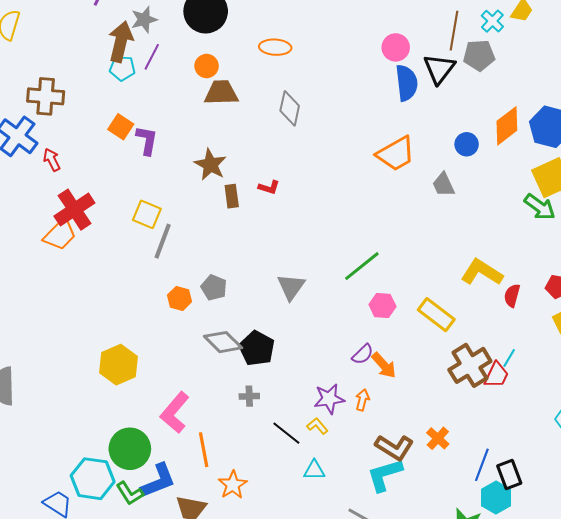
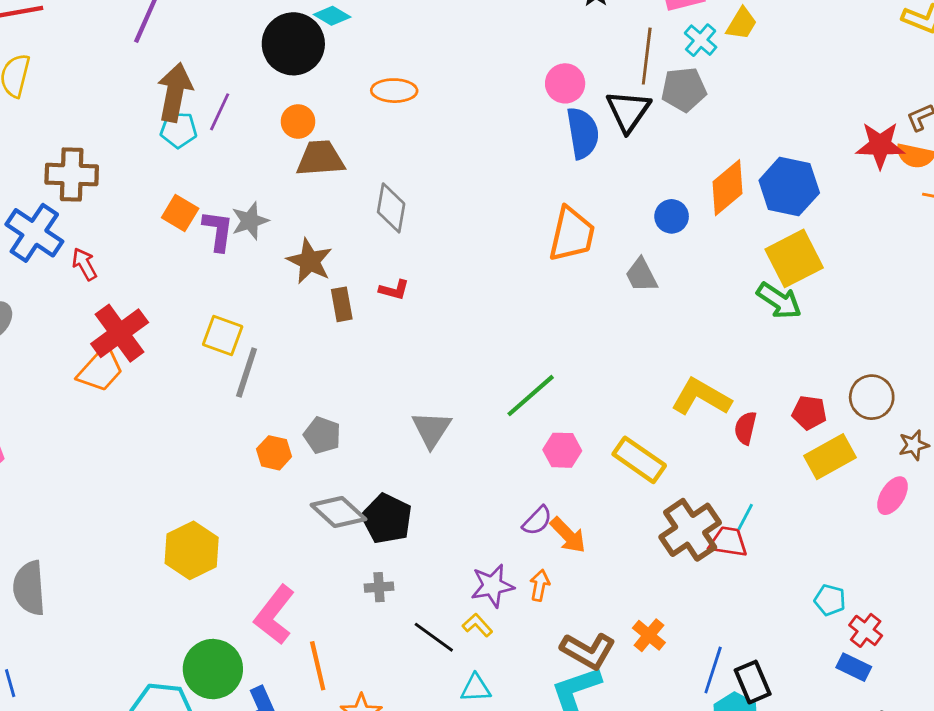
gray star: (144, 20) -> (250, 221), moved
gray diamond: (290, 108) -> (391, 208), moved
orange trapezoid: (396, 154) -> (572, 234), turned -45
red trapezoid: (496, 375) -> (728, 542), turned -104

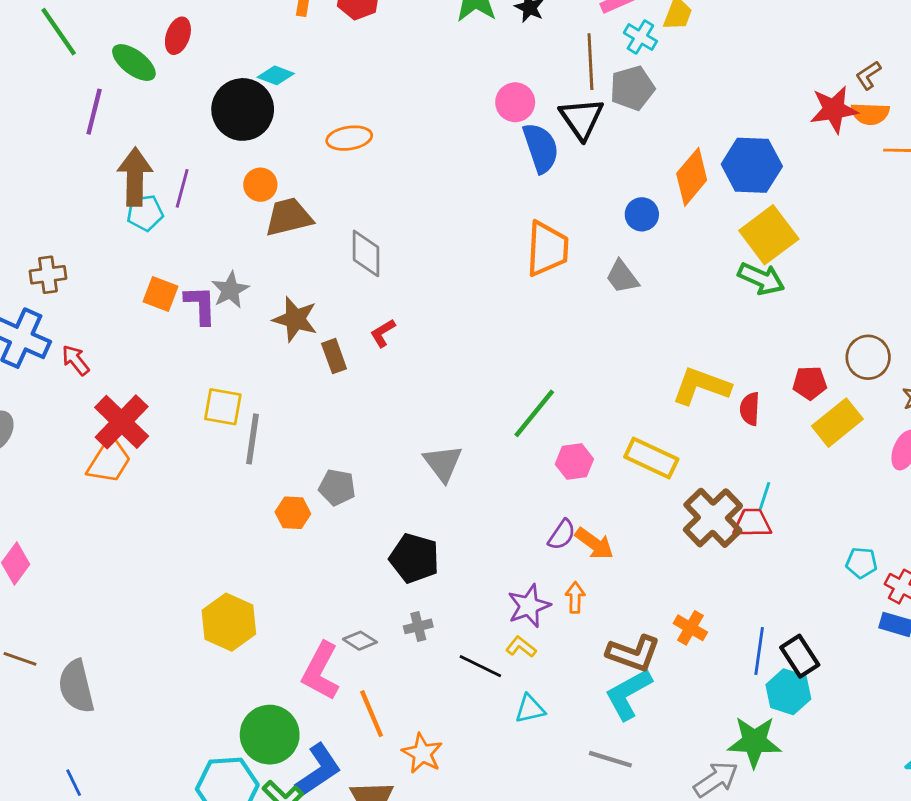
brown cross: (72, 175) -> (48, 275), size x0.7
red L-shape: (394, 290) -> (383, 333), turned 144
gray diamond: (338, 512) -> (360, 641), moved, size x0.6

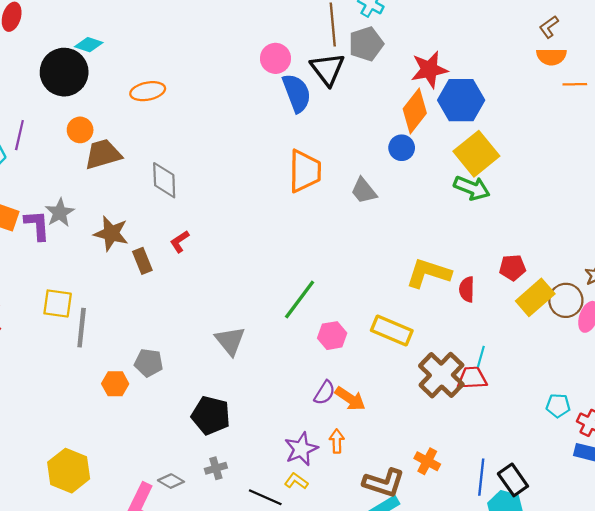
red star: (834, 110) -> (429, 70), moved
blue circle: (642, 214) -> (402, 148), moved
brown circle: (868, 357) -> (566, 300), moved

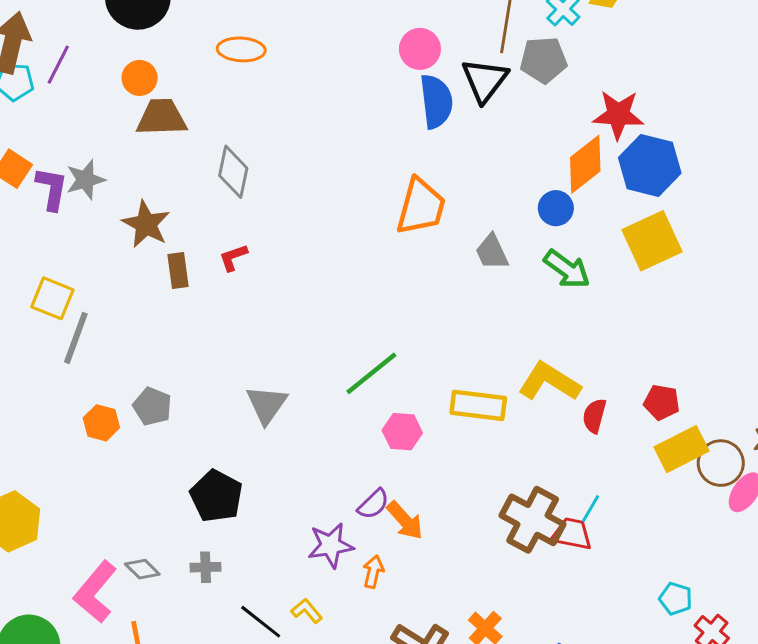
green arrow: (472, 188) -> (567, 269), moved
yellow rectangle: (392, 330) -> (478, 405), moved, turned -30
brown cross: (441, 375) -> (533, 520), turned -30
purple star: (301, 449) -> (331, 545), moved

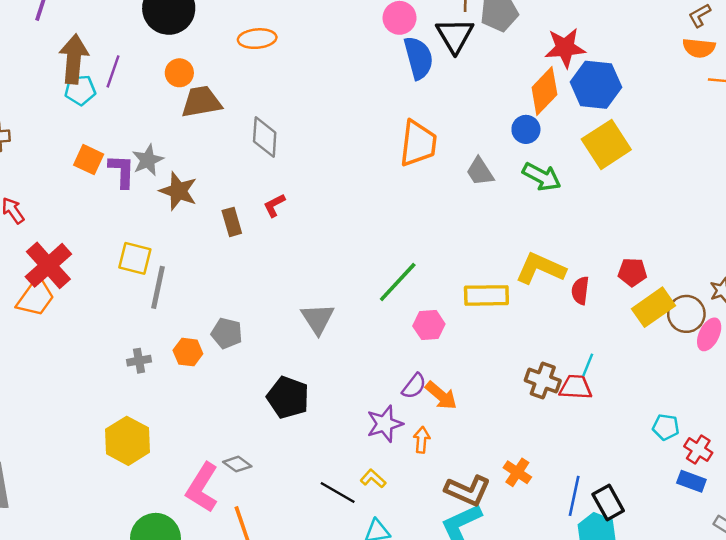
brown star: (146, 224) -> (178, 191), moved
brown cross: (533, 520) -> (543, 381), size x0.7
gray cross: (206, 567) -> (139, 361), moved

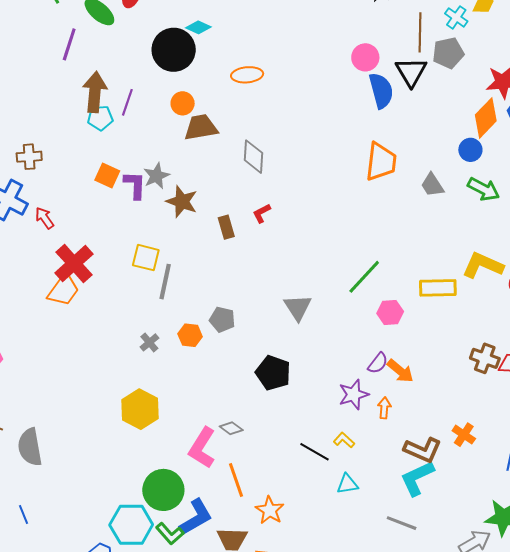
gray cross: (139, 361) -> (149, 342), turned -30

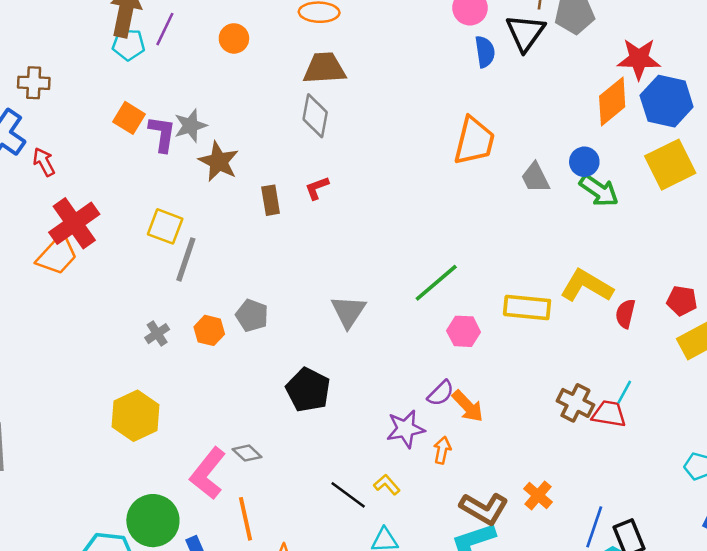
blue semicircle: (381, 91) -> (485, 52), size x0.7
brown trapezoid: (201, 127) -> (324, 68), moved
blue circle: (470, 150) -> (584, 162), moved

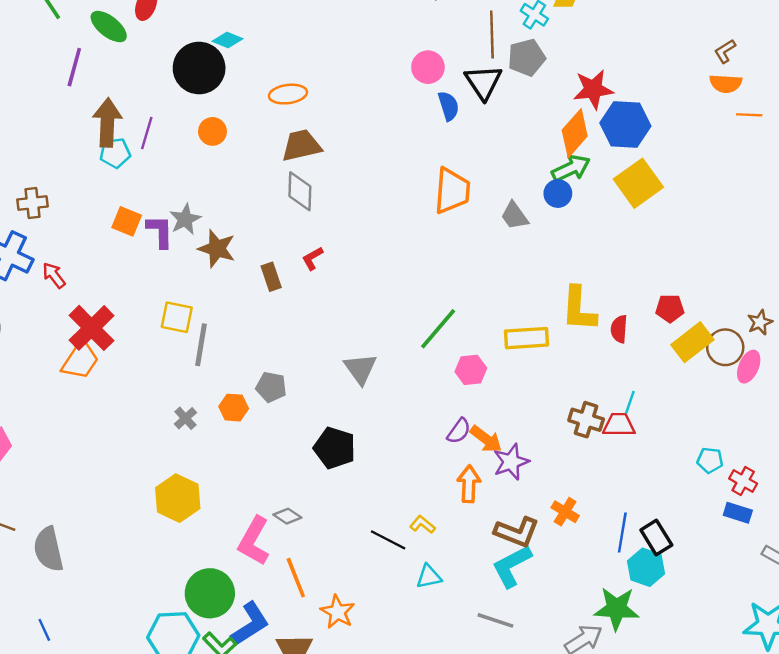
green arrow: (599, 190) -> (571, 168), moved, turned -51
yellow L-shape: (587, 286) -> (579, 309), turned -108
purple star: (406, 429) -> (511, 462), moved
orange arrow: (442, 450) -> (469, 484), size x1.4

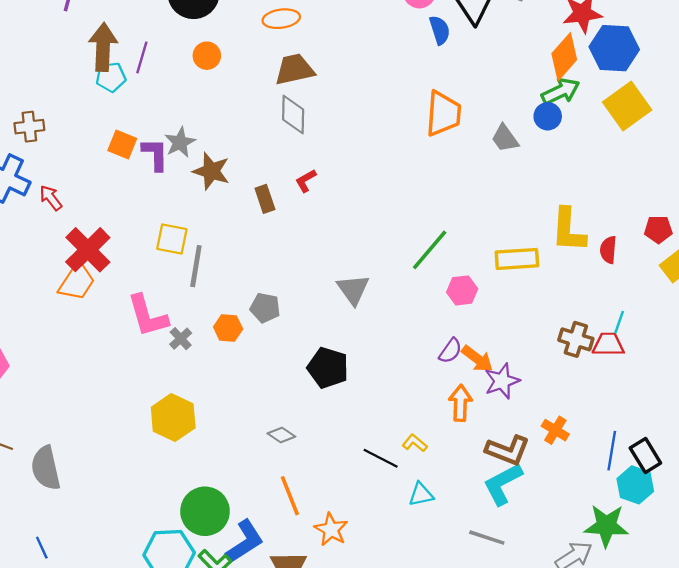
pink L-shape: (254, 541) -> (148, 316), moved, turned -45

